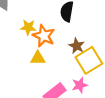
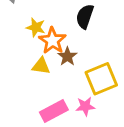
brown star: (77, 46) -> (67, 56), moved

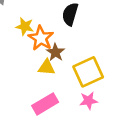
yellow triangle: (41, 66) -> (47, 67), moved
pink star: (85, 106) -> (89, 101), moved

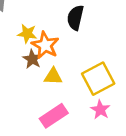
brown star: (55, 52) -> (32, 59), moved
pink star: (89, 101) -> (100, 110), turned -30

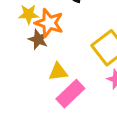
yellow triangle: (53, 76) -> (58, 72), moved

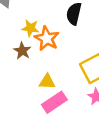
brown star: (38, 39) -> (22, 51), moved

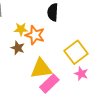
yellow triangle: (47, 82) -> (41, 69), size x1.6

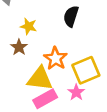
orange star: (35, 35) -> (56, 58), moved
pink star: (81, 74) -> (76, 92), moved

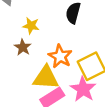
pink star: (76, 92) -> (83, 89), size x1.5

